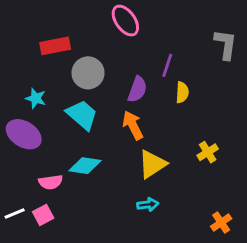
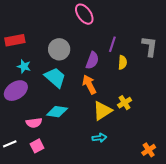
gray L-shape: (226, 44) -> (150, 46), moved
red rectangle: (55, 46) -> (15, 40), moved
purple ellipse: (24, 134) -> (16, 91), turned -65
yellow cross: (208, 152) -> (125, 103), moved
pink square: (43, 215) -> (37, 146), moved

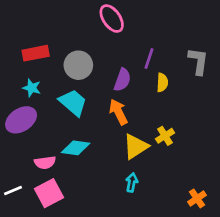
red rectangle: (15, 40) -> (36, 53), moved
cyan arrow: (99, 138) -> (132, 182), turned -72
pink square: (37, 146) -> (49, 193), size x1.5

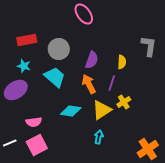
purple line: (149, 59) -> (112, 83), moved
cyan diamond: (76, 148) -> (71, 111), moved
orange cross: (197, 198) -> (148, 149), size x1.5

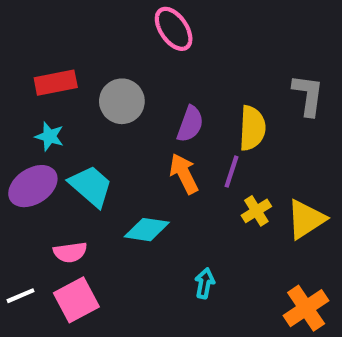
yellow semicircle: (122, 62) -> (252, 128), size x1.5
cyan trapezoid: (55, 77) -> (91, 186), moved
yellow triangle: (102, 110) -> (306, 219), moved

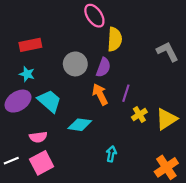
gray L-shape: (308, 95) -> (167, 52), turned -35
gray circle: (122, 101) -> (75, 64), moved
yellow semicircle: (252, 128) -> (115, 39), moved

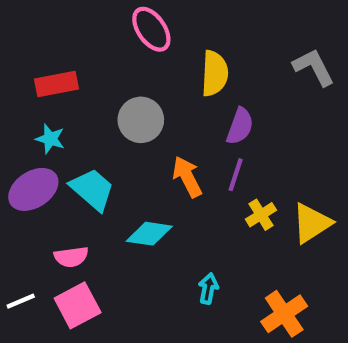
pink ellipse: (94, 16) -> (151, 29), moved
gray L-shape: (167, 52) -> (314, 67), moved
purple semicircle: (103, 67) -> (240, 126), moved
orange cross: (166, 167) -> (284, 314), moved

